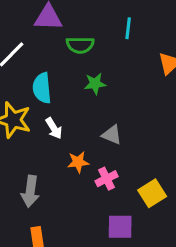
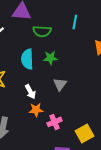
cyan semicircle: (42, 88) -> (27, 59), moved
white arrow: (54, 128) -> (30, 92), moved
gray triangle: (112, 135) -> (60, 84), moved, turned 40

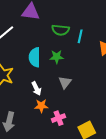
cyan line: (75, 22) -> (80, 36), moved
green semicircle: (42, 31) -> (60, 30), moved

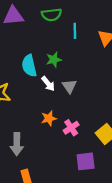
green semicircle: (60, 30) -> (52, 15), moved
white arrow: (36, 88) -> (48, 84), moved

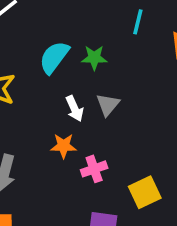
cyan semicircle: (29, 66) -> (54, 57), turned 35
white arrow: (48, 84) -> (75, 109), moved

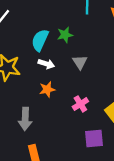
white arrow: (75, 109) -> (46, 64), moved, turned -35
orange star: (64, 146) -> (47, 89), moved

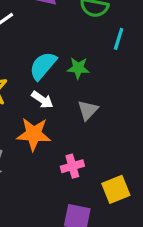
orange star: (47, 89) -> (34, 134), size x1.5

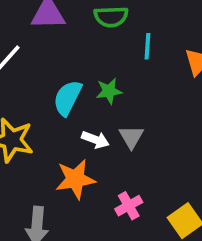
white arrow: (42, 100) -> (95, 140), moved

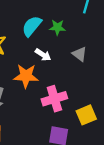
gray triangle: (131, 137) -> (80, 54), moved, turned -35
pink cross: (129, 206) -> (54, 99), size x1.5

